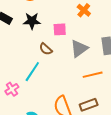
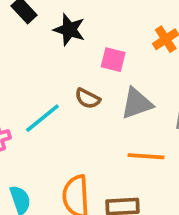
brown semicircle: (46, 49) -> (88, 98), moved, turned -32

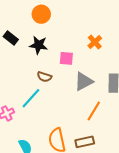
brown semicircle: (88, 98) -> (44, 77), moved
orange line: (146, 156) -> (94, 111), turned -54

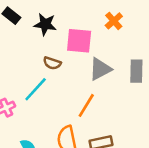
pink square: (66, 58) -> (79, 41), size x1.5
orange line: (94, 111) -> (86, 105), moved

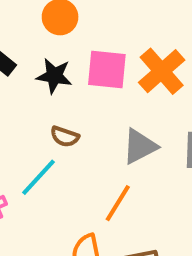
orange cross: (114, 21) -> (162, 71), size x1.6
pink square: (79, 41) -> (107, 69), moved

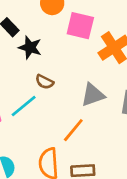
pink square: (107, 69) -> (80, 26), moved
black star: (54, 76) -> (30, 47), moved

